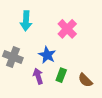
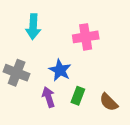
pink cross: (67, 29) -> (86, 37), turned 36

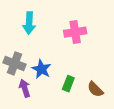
blue star: (60, 70) -> (41, 69), moved
purple arrow: (49, 97) -> (25, 88), moved

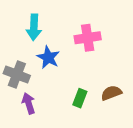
blue star: (41, 69) -> (48, 57), moved
brown semicircle: (95, 89) -> (111, 93), moved, turned 114

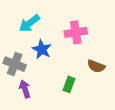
cyan arrow: (34, 27) -> (29, 23), turned 50
brown semicircle: (111, 93) -> (96, 66), moved, turned -138

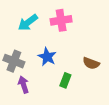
pink cross: (76, 32) -> (61, 20), moved
blue star: (42, 49) -> (47, 57), moved

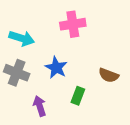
cyan arrow: (28, 22) -> (22, 38), moved, turned -126
purple arrow: (24, 85) -> (40, 106), moved

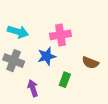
pink cross: (73, 24) -> (61, 35), moved
blue star: (56, 68) -> (47, 56), turned 30

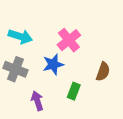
pink cross: (61, 35) -> (69, 40), turned -30
brown semicircle: (90, 63) -> (103, 72), turned -91

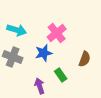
green rectangle: (74, 91) -> (61, 75), turned -56
purple arrow: (37, 101) -> (40, 86), moved

